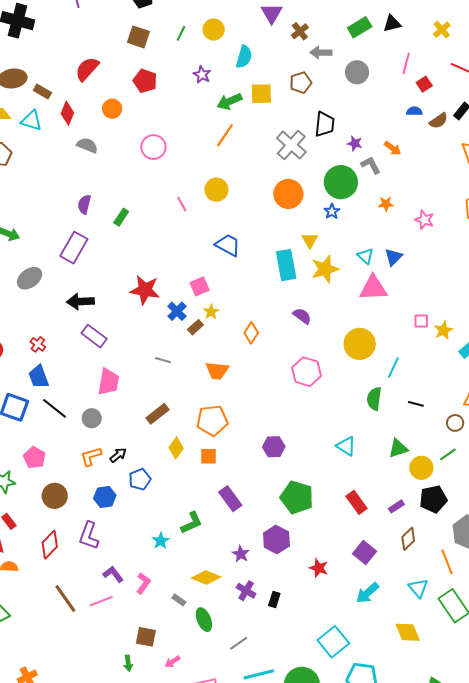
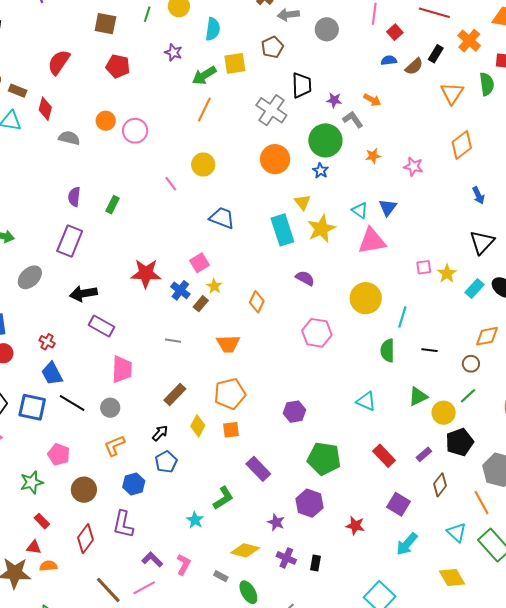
orange circle: (112, 109) -> (106, 121), moved
black arrow: (118, 455) -> (160, 433), moved

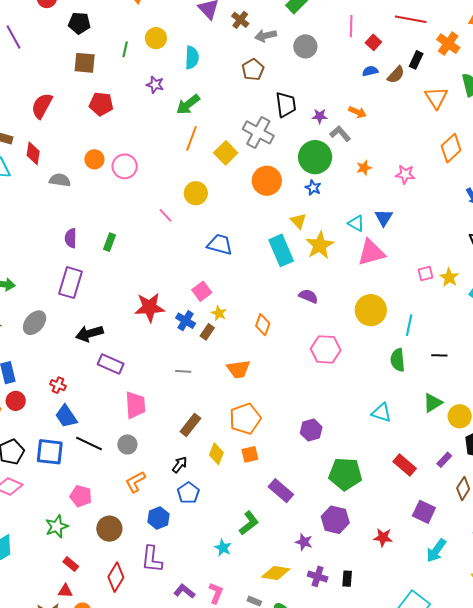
yellow square: (235, 63) -> (226, 153), moved, turned -30

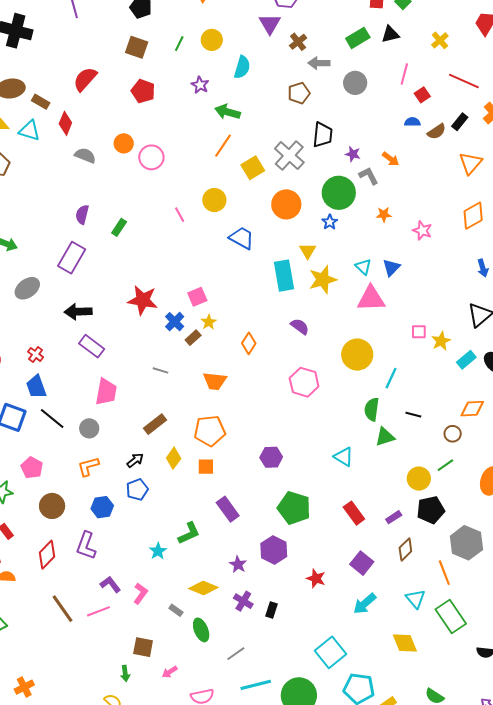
green arrow: (188, 104) -> (227, 112), turned 40
blue trapezoid: (220, 244) -> (242, 238), moved
green triangle: (433, 403) -> (385, 437), moved

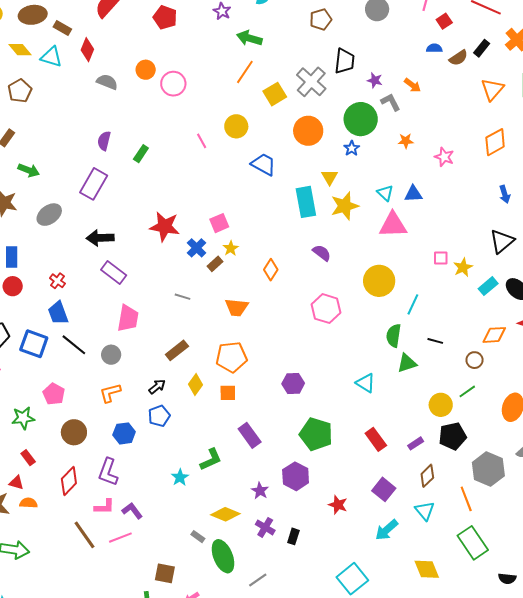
blue triangle: (391, 268) -> (413, 194), turned 42
pink L-shape: (141, 594) -> (104, 507), moved, turned 55
cyan triangle: (415, 599) -> (425, 511), moved
green ellipse: (201, 630) -> (223, 556), size x1.4

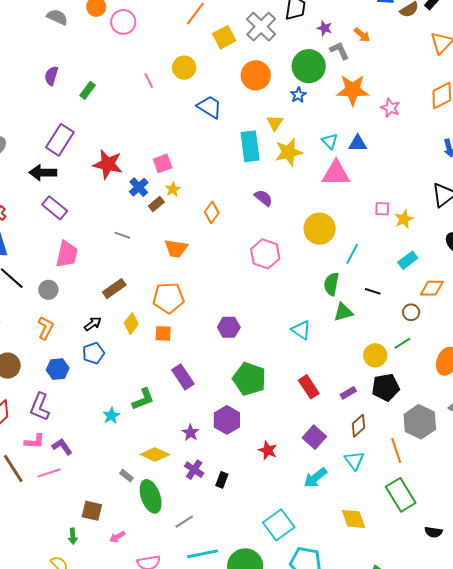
orange star: (406, 141) -> (353, 90), size x2.0
purple rectangle: (94, 184) -> (60, 140), moved
cyan rectangle: (488, 286) -> (408, 260), moved
orange L-shape: (110, 393) -> (46, 328), turned 130

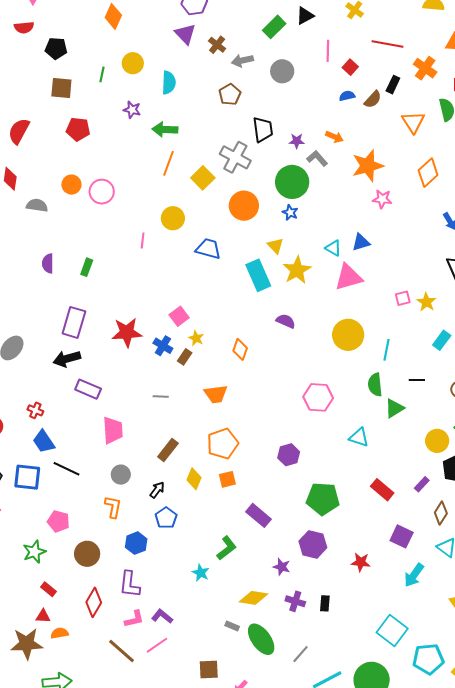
pink line: (149, 80) -> (143, 240), turned 49
orange star: (353, 90) -> (368, 166), moved
pink hexagon: (265, 254) -> (318, 397), moved
gray circle: (48, 290) -> (121, 475), moved

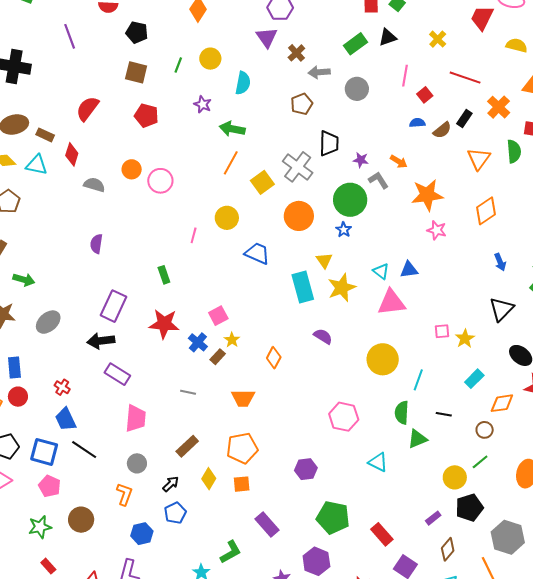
green rectangle: (87, 267) -> (164, 275), moved, turned -48
red rectangle: (382, 490) -> (382, 534), moved
pink pentagon: (58, 521) -> (50, 486), moved
brown circle: (87, 554) -> (81, 520), moved

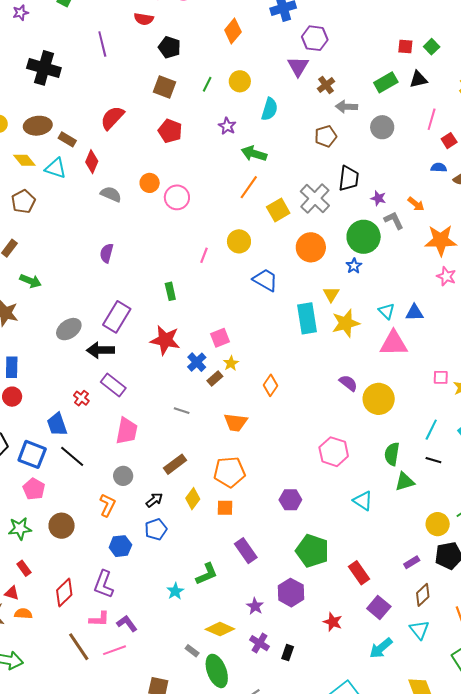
gray ellipse: (48, 322) -> (69, 329), moved
purple semicircle: (323, 336) -> (348, 383), moved
cyan line: (418, 380) -> (431, 430), moved
red cross: (62, 387) -> (81, 398), moved

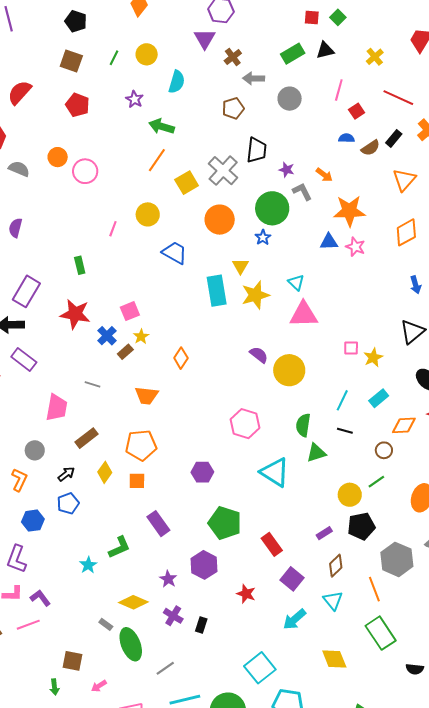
blue triangle: (415, 313) -> (329, 242), moved
pink trapezoid: (127, 431) -> (57, 408), moved
cyan triangle: (363, 501) -> (275, 472), size x1.5

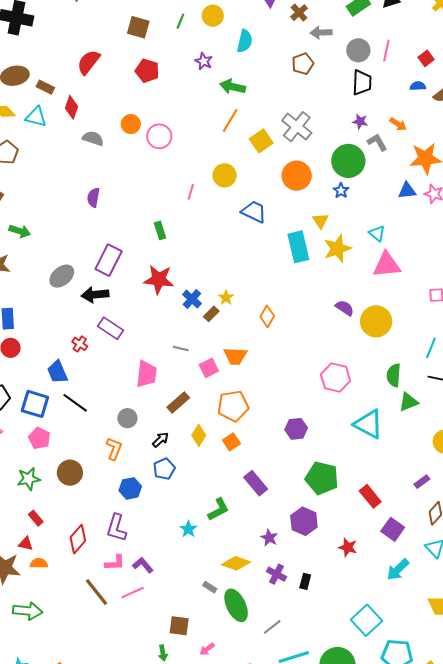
pink line: (339, 90) -> (386, 51), moved
black trapezoid: (257, 150) -> (362, 82), moved
pink square: (130, 311) -> (209, 368), moved
orange square: (137, 481) -> (231, 442), turned -30

